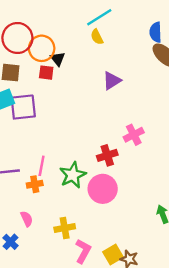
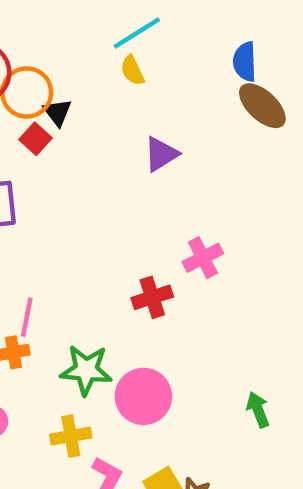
red square: (46, 73) -> (36, 139), turned 35
green star: (73, 175) -> (86, 370), moved, turned 30
pink circle: (103, 189) -> (143, 396), moved

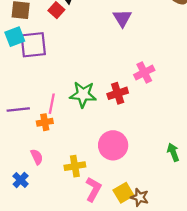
purple triangle: (161, 154) -> (122, 18), turned -30
green star: (86, 370) -> (83, 94), moved

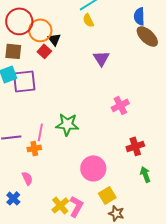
red cross: (118, 93) -> (135, 146), moved
yellow cross: (75, 166) -> (60, 205), moved, turned -30
yellow square: (123, 193) -> (107, 195), moved

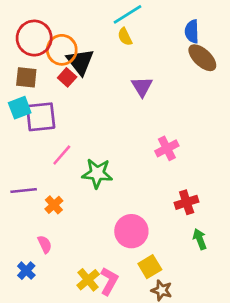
black triangle: (54, 39) -> (80, 62), size x1.6
pink line: (40, 132) -> (62, 155), moved, turned 30
orange cross: (34, 148) -> (54, 205), turned -32

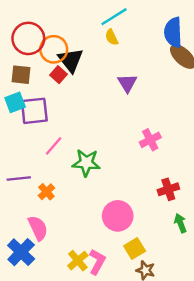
blue semicircle: (192, 31) -> (173, 32), size x1.4
pink semicircle: (45, 244) -> (38, 228), size x1.5
blue cross: (26, 271) -> (21, 252), size x1.6

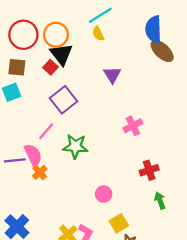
orange circle: (54, 49) -> (56, 35), moved
purple square: (34, 111) -> (64, 100), moved, turned -32
pink circle: (118, 216) -> (104, 194), size x0.6
pink semicircle: (38, 228) -> (33, 155), moved

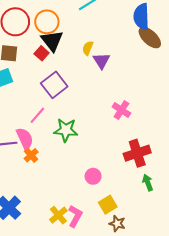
yellow semicircle: (98, 34) -> (88, 48), moved, turned 48
pink cross: (133, 126) -> (121, 110), turned -30
red cross: (149, 170) -> (137, 153), size x1.4

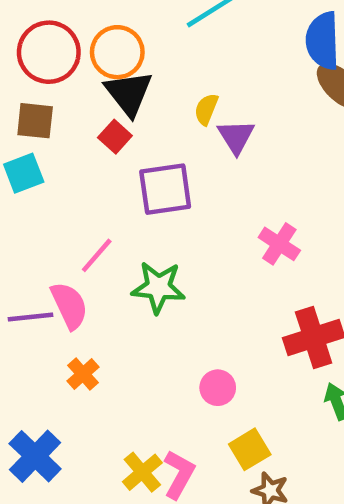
red square: (42, 53) -> (115, 137), moved
purple square: (54, 85) -> (165, 189), moved, turned 30
orange cross: (31, 155) -> (83, 374), moved

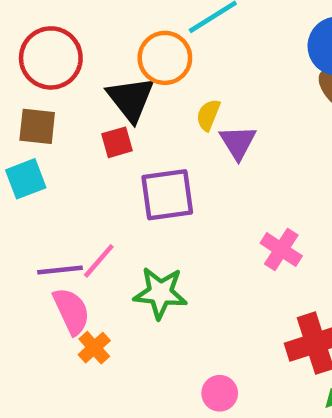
orange circle: (117, 52) -> (165, 58), moved
red square: (115, 137) -> (117, 142), turned 32
purple line: (31, 317) -> (60, 270), moved
orange cross: (83, 374) -> (94, 348), moved

